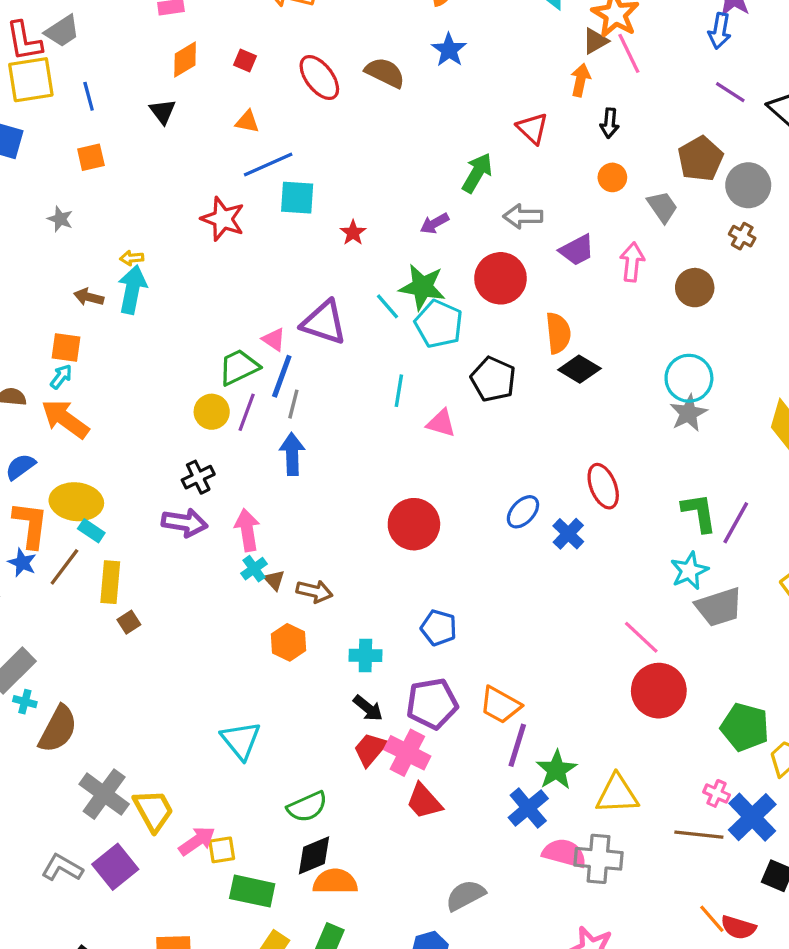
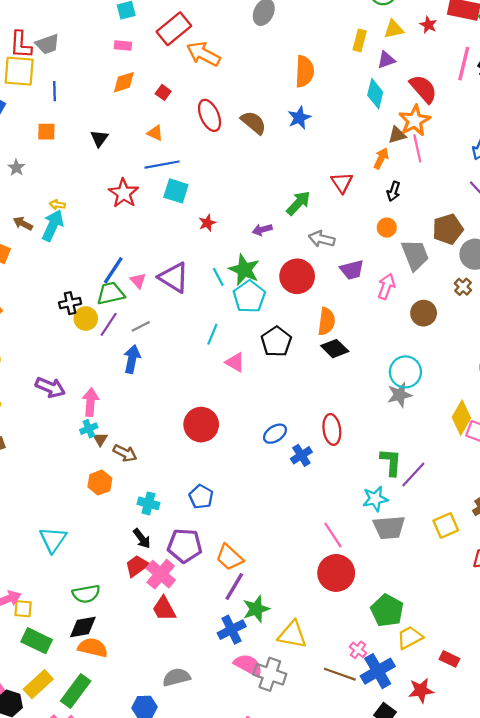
black triangle: (163, 111) -> (99, 138), moved
gray trapezoid: (662, 207) -> (415, 255), size x1.4
blue line: (282, 376) -> (113, 270), moved
gray line: (293, 404) -> (141, 326), turned 36
black cross: (198, 477) -> (70, 303), moved

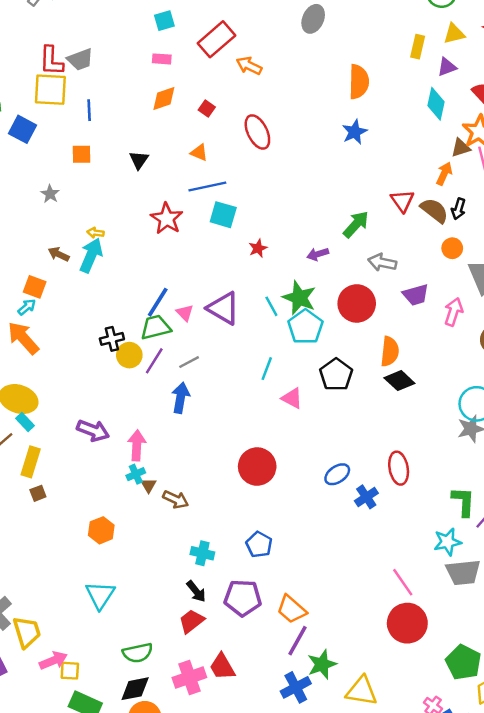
orange arrow: (203, 54) -> (249, 66), size x0.7
brown semicircle: (253, 123) -> (434, 210), moved
orange hexagon: (100, 483) -> (101, 530), moved
pink cross: (161, 574) -> (189, 677), moved, turned 32

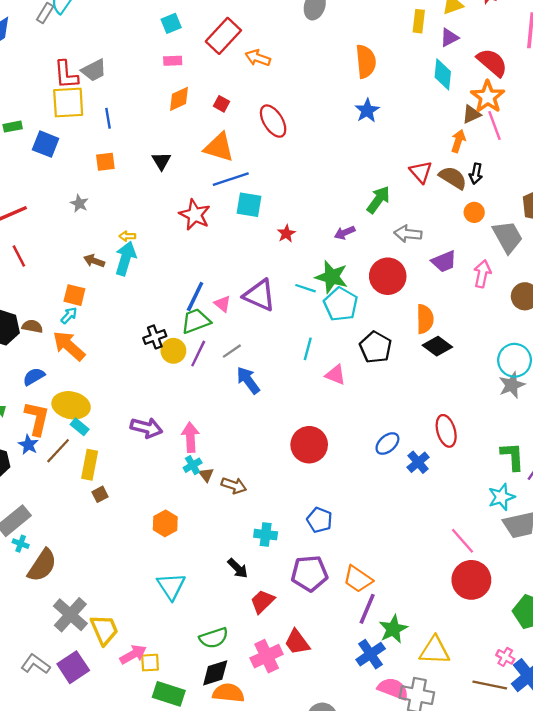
orange triangle: (199, 153) -> (219, 147), size x1.8
cyan line: (271, 306) -> (306, 288), turned -36
blue arrow: (181, 398) -> (248, 380), moved, turned -40
black arrow: (196, 591) -> (238, 568), moved

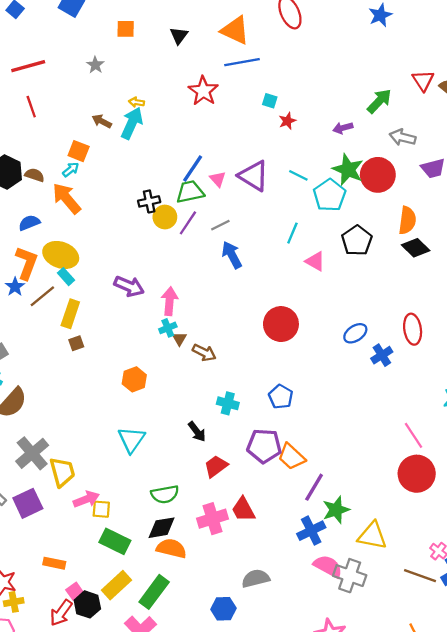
cyan square: (249, 205) -> (270, 101), moved, size x0.6
green star: (332, 277) -> (348, 170), moved
orange trapezoid: (358, 579) -> (291, 457), moved

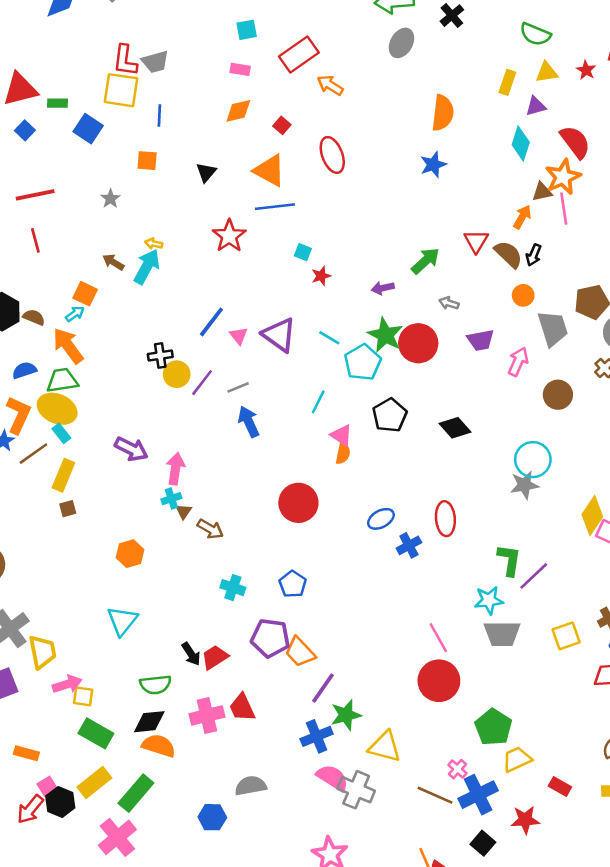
gray arrow: (403, 137) -> (449, 303), size x0.7
green trapezoid: (190, 192) -> (62, 380), moved
orange semicircle: (407, 220) -> (343, 453), moved, size x0.7
black arrow: (197, 432) -> (191, 654), moved

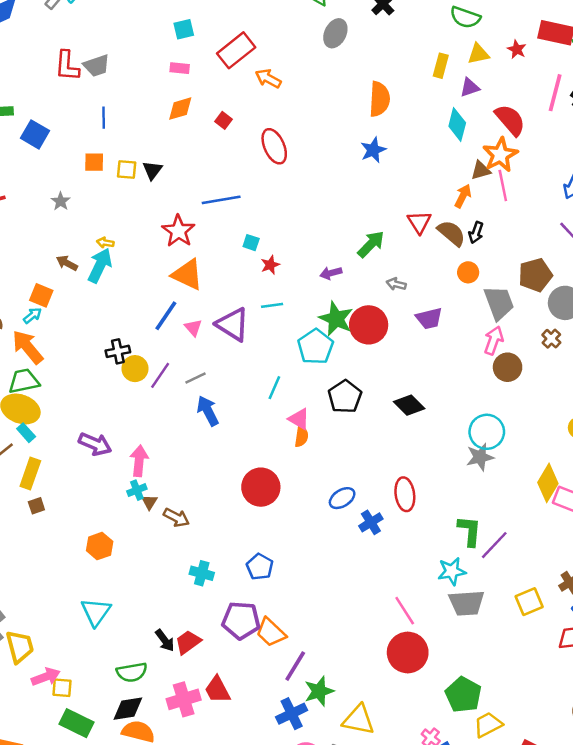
yellow square: (121, 90) -> (127, 169), moved, size x0.6
orange triangle: (270, 171) -> (187, 275), moved
cyan line: (329, 338) -> (272, 305), moved, turned -35
pink arrow: (518, 362) -> (494, 340), moved

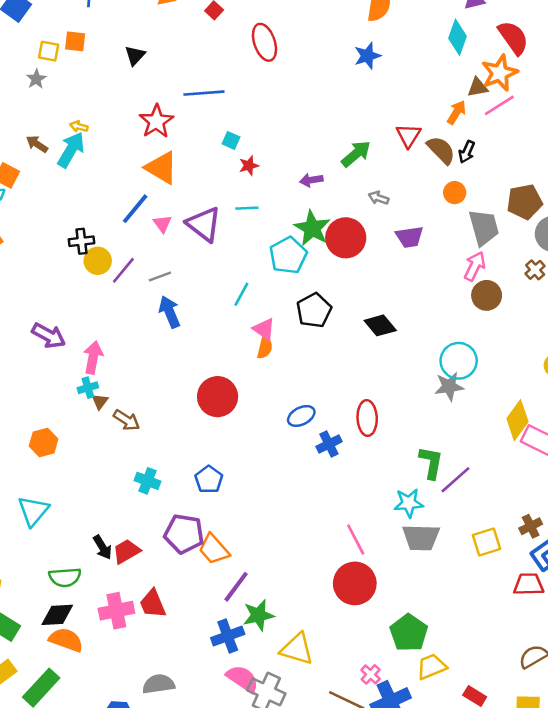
yellow square: (127, 169) -> (49, 51), moved
pink line: (503, 186) -> (499, 105), turned 64

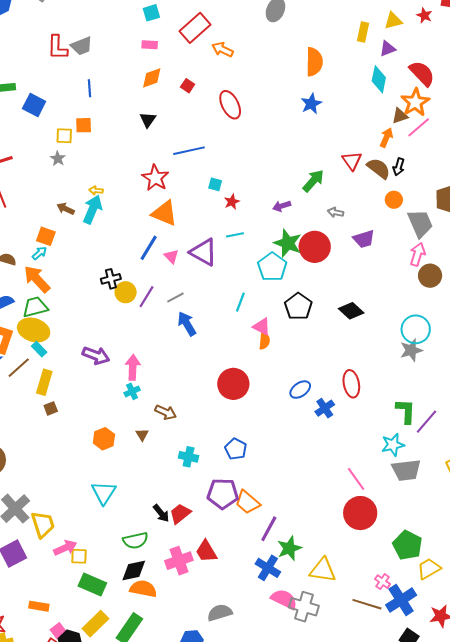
black triangle: (135, 55) -> (148, 120), moved
brown triangle: (100, 401) -> (142, 435), moved
blue cross: (228, 636) -> (268, 568), turned -30

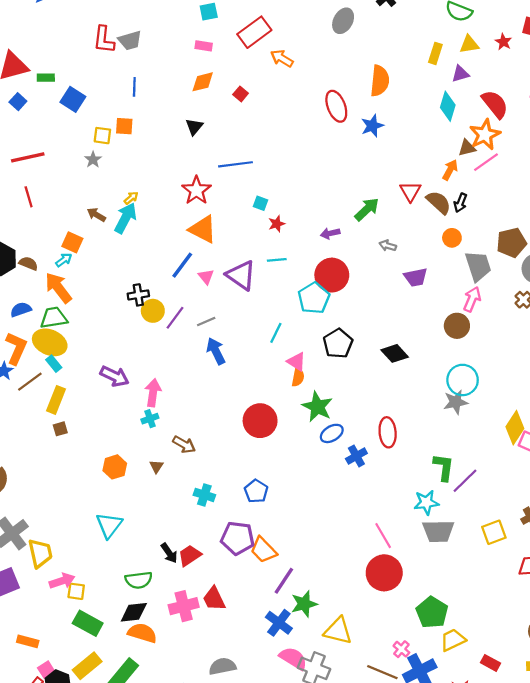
red ellipse: (230, 105) -> (336, 106), moved
yellow arrow: (96, 190) -> (131, 198), turned 128
green star: (288, 243) -> (317, 407), moved
red circle: (315, 247) -> (332, 275), moved
brown circle: (430, 276) -> (457, 326), moved

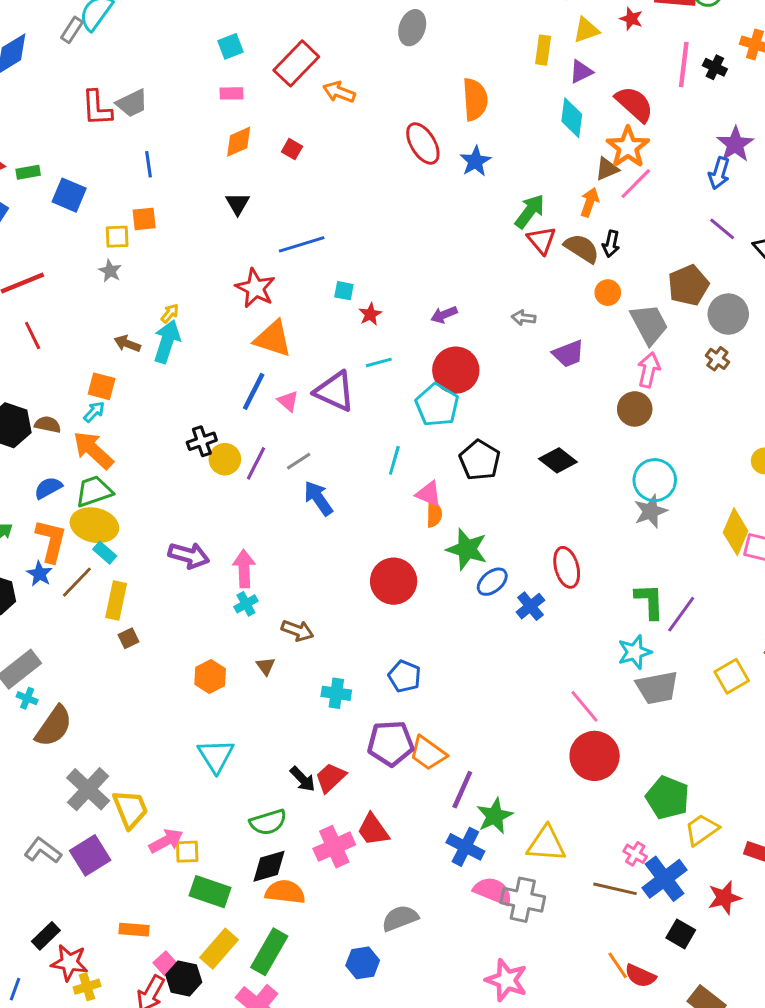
green arrow: (367, 209) -> (530, 211), moved

